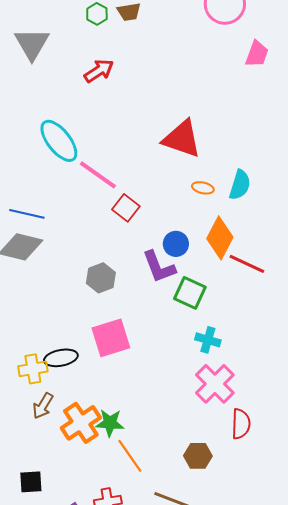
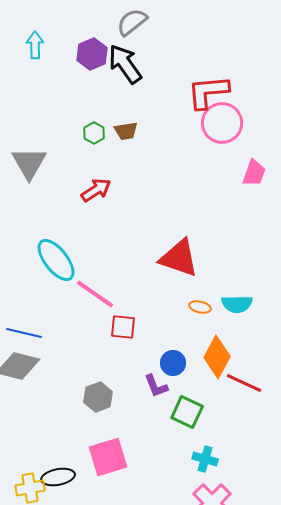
cyan semicircle: (240, 185) -> (237, 304), turned 72
red square: (126, 208) -> (123, 327), turned -32
purple L-shape: (159, 267) -> (156, 386), size x0.7

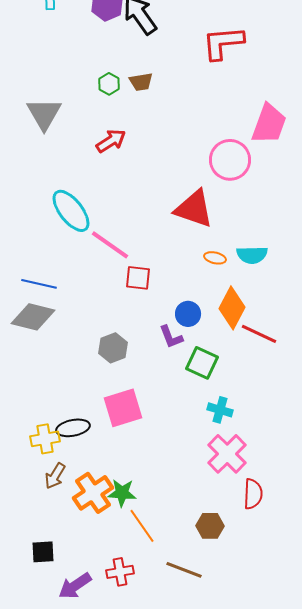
pink circle: (222, 123) -> (230, 160), moved
pink trapezoid: (254, 173) -> (269, 124), size x1.5

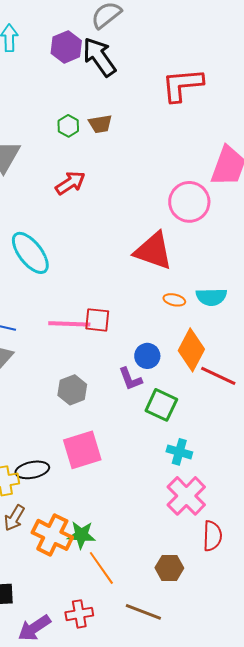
pink line: (110, 245) -> (69, 324), moved, turned -33
orange cross: (93, 493) -> (52, 535), turned -30

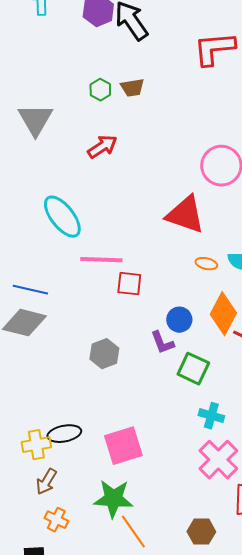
pink line: (69, 324) -> (101, 260), moved
pink square: (82, 450) -> (123, 446), moved
orange cross: (52, 535) -> (56, 520), moved, size x0.6
green star: (81, 535) -> (113, 499), size x1.4

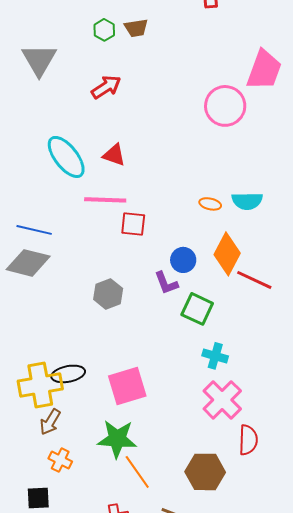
red triangle: (185, 215) -> (114, 155), moved, size x0.6
yellow cross: (36, 445) -> (40, 385), size x1.5
brown hexagon: (201, 532) -> (205, 472), size x1.4

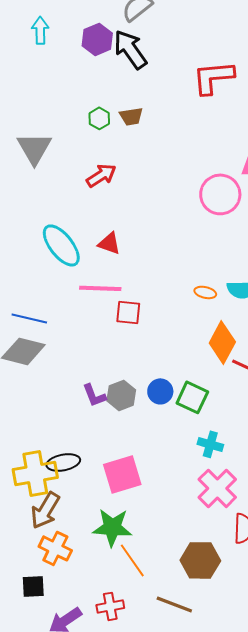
blue circle: (183, 260) -> (160, 391), moved
purple L-shape: (166, 283) -> (94, 395), moved
gray hexagon: (108, 294) -> (121, 395), moved
brown arrow: (50, 422) -> (45, 510), size x1.4
orange cross: (60, 460) -> (55, 548), size x1.4

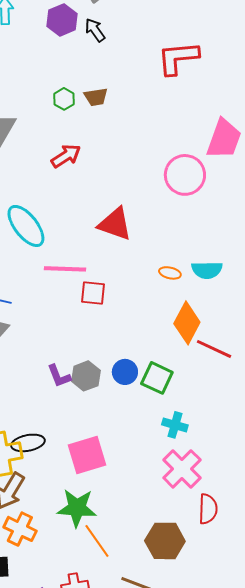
black arrow: (130, 49) -> (95, 30), size x0.6
red triangle: (109, 243) -> (115, 224), moved, size x1.5

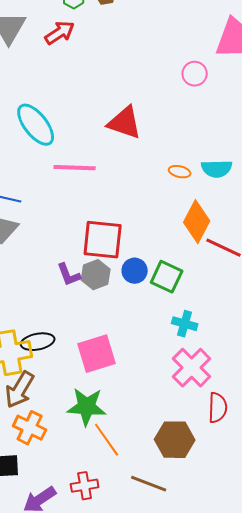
red arrow: (66, 156) -> (60, 33), moved
pink circle: (185, 175) -> (195, 74), size x0.6
red square: (93, 293) -> (103, 240), moved, size x1.6

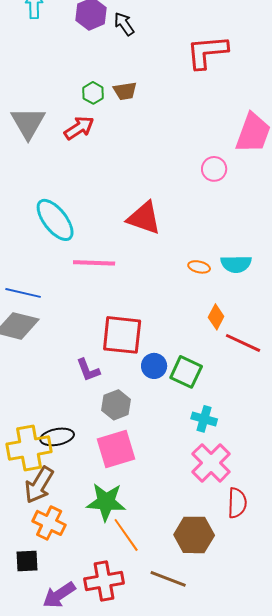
orange diamond: (197, 222) -> (216, 317), size x0.6
gray hexagon: (96, 275) -> (116, 405), moved
red cross: (85, 486) -> (104, 581), size x1.4

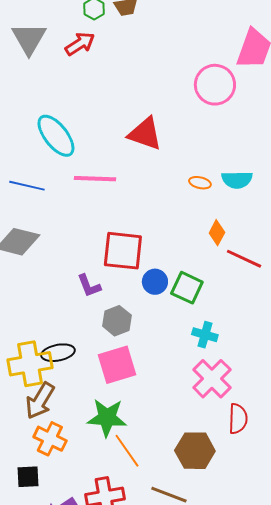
pink circle: (214, 169) -> (215, 85), size x1.6
blue line: (23, 293) -> (27, 186), moved

